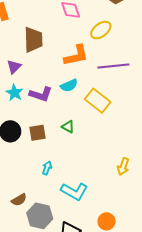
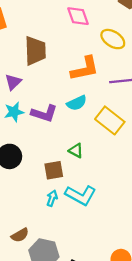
yellow ellipse: (101, 30) -> (113, 39), turned 70
cyan star: (15, 93) -> (14, 112), turned 30
brown square: (38, 133) -> (54, 170), moved
cyan L-shape: (74, 191) -> (81, 195), moved

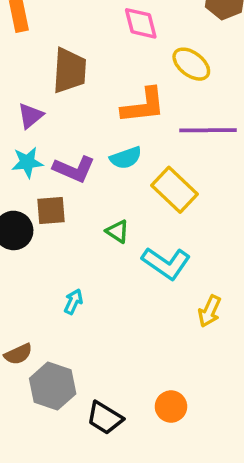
brown square: (54, 170) -> (51, 210), moved
cyan L-shape: (81, 195) -> (166, 263), moved

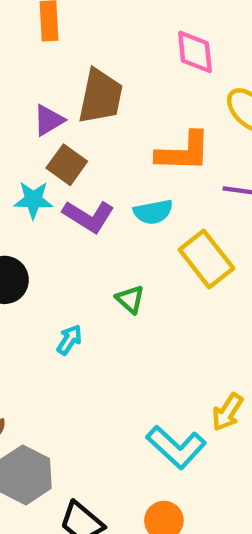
purple triangle: (30, 116) -> (49, 120), moved
brown square: (51, 210) -> (67, 165), moved, turned 32
cyan L-shape: (166, 263) -> (176, 447), moved
cyan arrow: (73, 302) -> (69, 340), moved

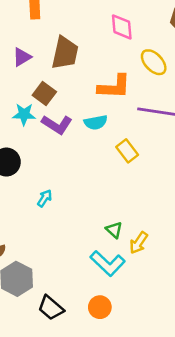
purple triangle: (49, 120) -> (22, 57), moved
yellow rectangle: (206, 259) -> (127, 151), size x0.7
green triangle: (130, 299) -> (114, 230), moved

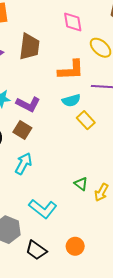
brown square: (44, 94) -> (22, 130), moved
cyan semicircle: (96, 122) -> (71, 100), moved
cyan arrow: (45, 198) -> (23, 164), size x1.5
cyan L-shape: (108, 263) -> (43, 209), moved

